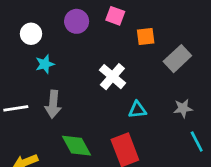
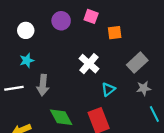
gray rectangle: (177, 59) -> (137, 63), moved
cyan star: (45, 64) -> (27, 60), moved
cyan triangle: (137, 110) -> (108, 89), turned -32

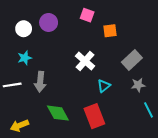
purple circle: (61, 21) -> (49, 22), moved

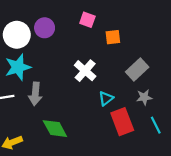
white circle: (24, 29) -> (17, 35), size x1.5
cyan star: (25, 58) -> (18, 67), size x1.6
red rectangle: (94, 116) -> (122, 122), moved

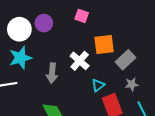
orange square: (113, 37) -> (104, 45), moved, size x1.5
gray arrow: (35, 94) -> (52, 73), moved

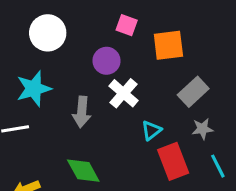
purple circle: (44, 23) -> (106, 61), moved
white circle: (19, 29) -> (48, 33), moved
orange square: (104, 45) -> (168, 45), moved

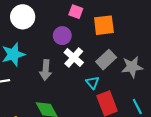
gray rectangle: (193, 92) -> (106, 60), moved
gray star: (202, 129) -> (132, 67), moved, size x1.5
cyan triangle: (151, 130) -> (92, 83), turned -32

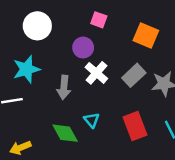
orange square: (104, 25) -> (146, 35), moved, turned 30
cyan triangle: (92, 83) -> (92, 120), moved

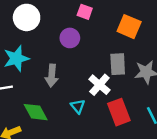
white cross: (96, 73) -> (99, 85), moved
gray rectangle: (134, 75) -> (118, 64), turned -50
green diamond: (65, 133) -> (36, 112), moved

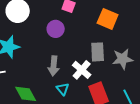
gray arrow: (52, 76) -> (54, 66), moved

